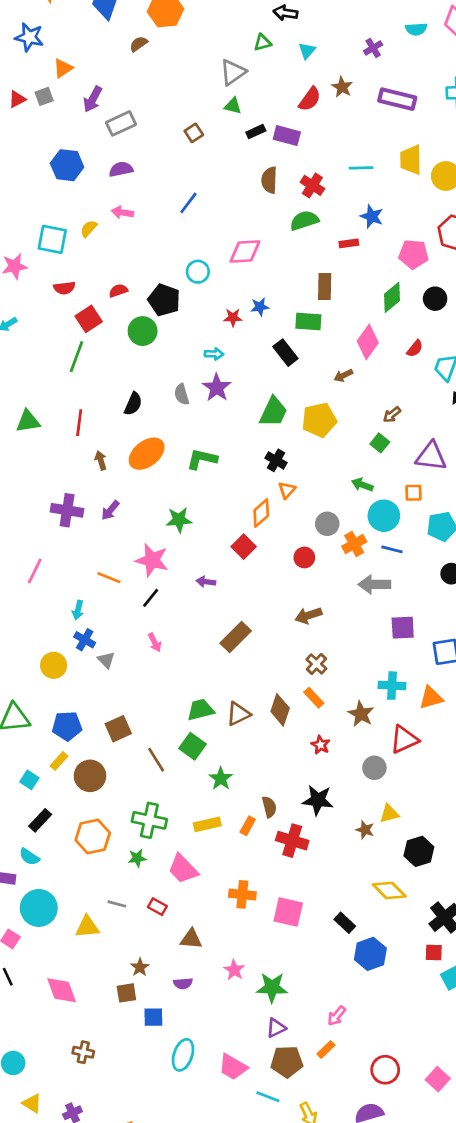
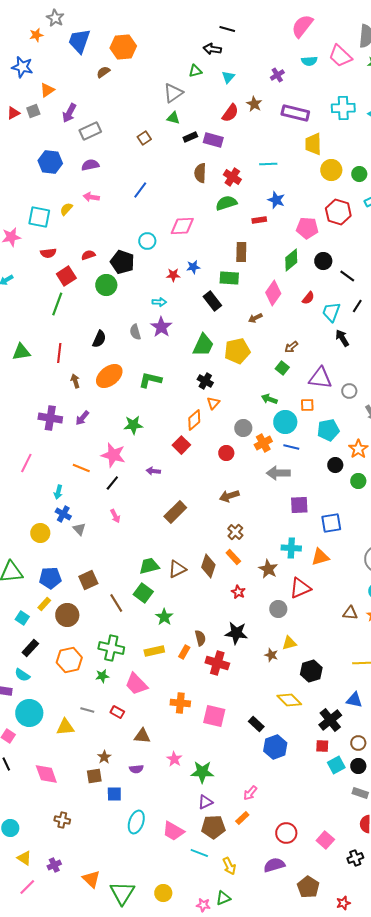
yellow trapezoid: (411, 160) -> (313, 144), moved

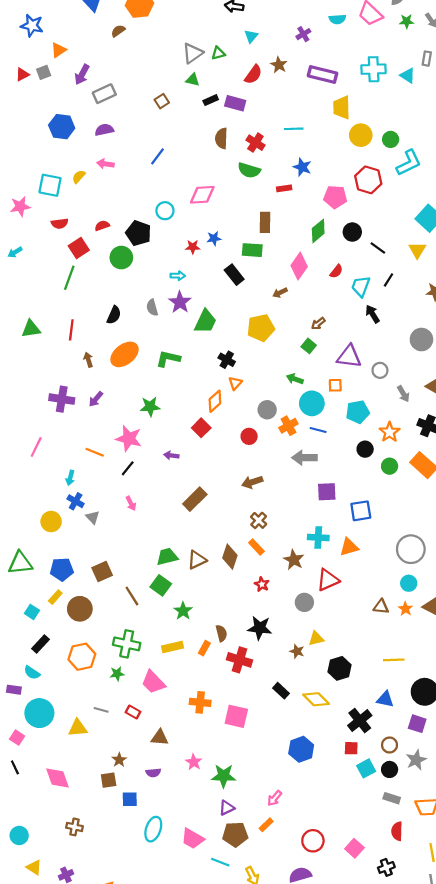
green triangle: (195, 71) -> (218, 53), moved
green semicircle: (226, 203) -> (249, 170), turned -145
green trapezoid: (203, 345) -> (205, 321), moved
black rectangle: (256, 724) -> (281, 691), moved

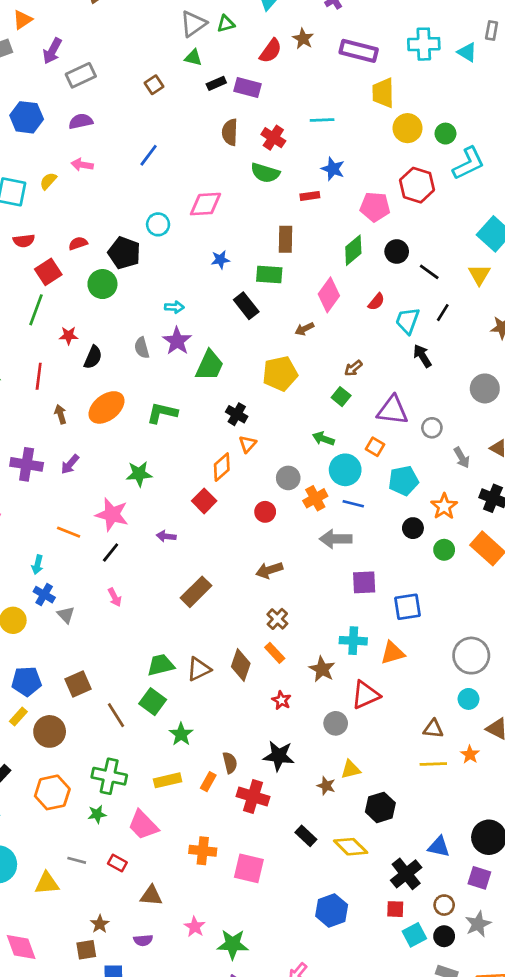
red star: (193, 247) -> (69, 336), moved
orange square: (335, 385) -> (375, 447), turned 32
orange star: (405, 609) -> (470, 755), moved
yellow line: (394, 660) -> (433, 764), moved

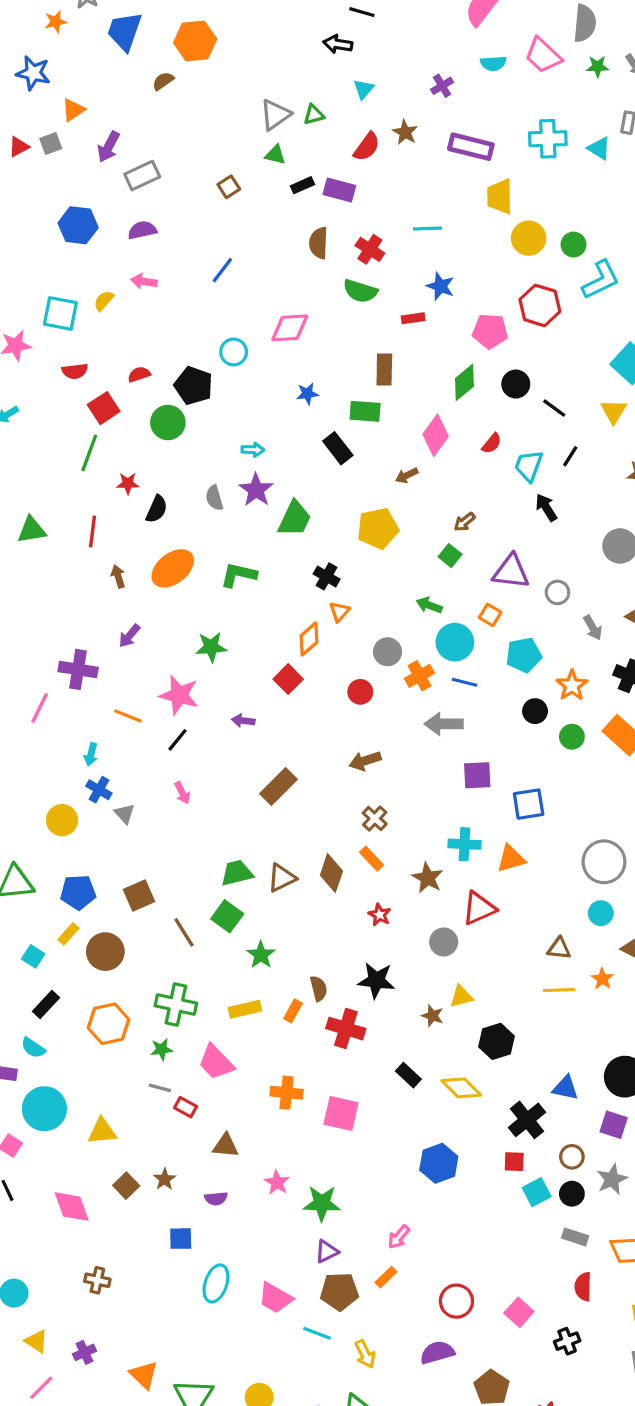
purple cross: (27, 464) -> (78, 669), moved
gray line: (77, 860) -> (160, 1088), moved
brown square: (86, 950) -> (126, 1186), moved, turned -35

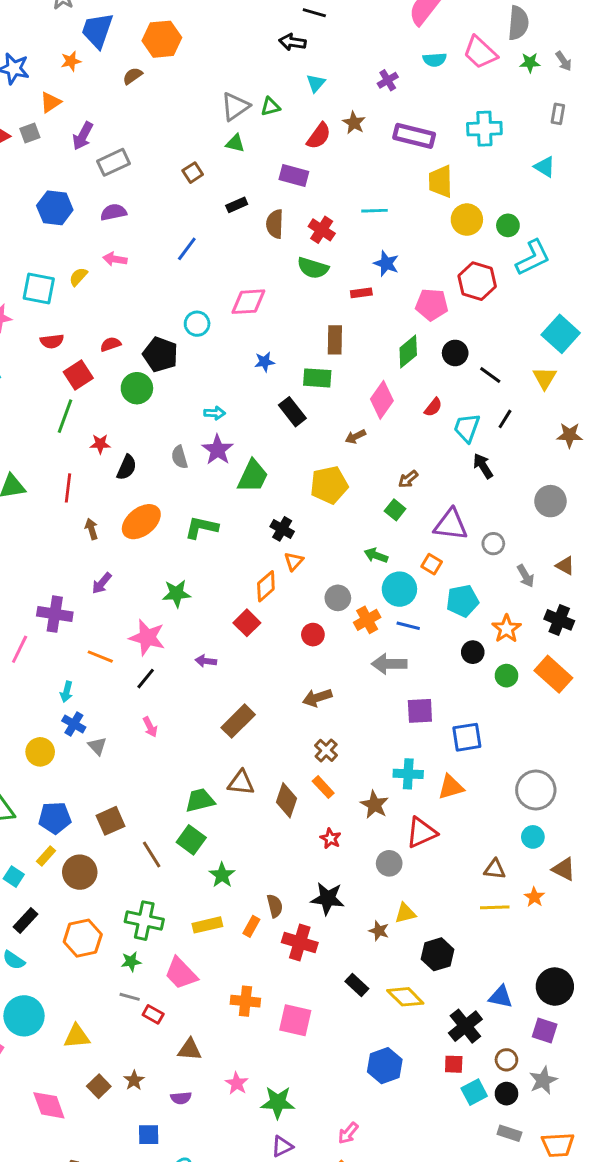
orange star: (56, 22) -> (71, 61), moved
cyan triangle: (599, 148) -> (545, 167), moved
black rectangle: (303, 185) -> (237, 205), moved
brown triangle: (282, 878) -> (241, 783), moved, turned 32

